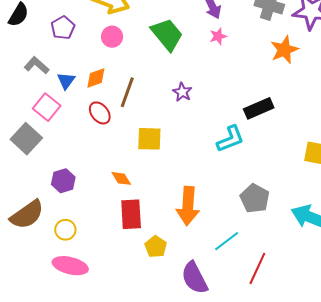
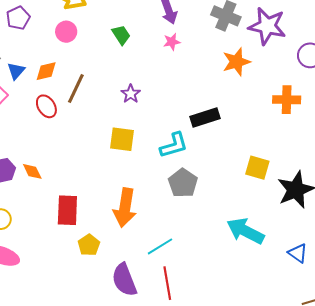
green trapezoid: (167, 34) -> (121, 35), size x0.6
yellow square: (149, 139) -> (122, 139), moved
orange diamond: (121, 178) -> (32, 171), moved
gray pentagon: (255, 198) -> (183, 183), moved
red line: (257, 268) -> (167, 283), moved, turned -40

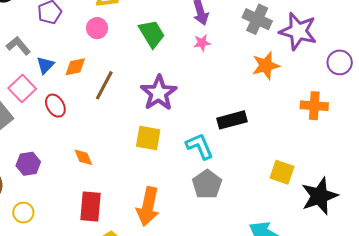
green trapezoid: (121, 35) -> (152, 34), size x1.4
purple star: (131, 94) -> (159, 93), size x1.8
red ellipse: (46, 106) -> (55, 106), moved
cyan L-shape: (174, 145) -> (200, 146), turned -100
orange diamond: (32, 171) -> (83, 157), moved

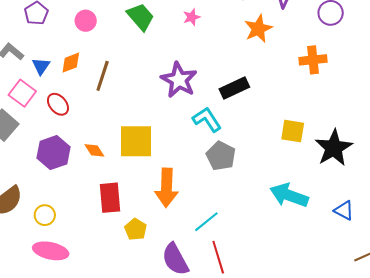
purple star: (159, 93) -> (179, 80), moved
yellow square: (148, 138) -> (136, 141), moved, size x1.4
purple hexagon: (28, 164) -> (54, 153), moved, size x1.4

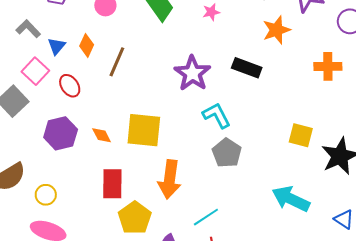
orange diamond: (71, 63) -> (87, 45), turned -50
black rectangle: (234, 88) -> (247, 68), moved, turned 40
yellow pentagon: (136, 229) -> (135, 218), size x1.5

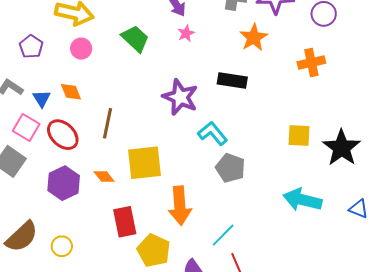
orange diamond: (87, 45) -> (71, 92), turned -35
brown line: (117, 62) -> (108, 123), moved
red ellipse: (70, 86) -> (63, 135), size x1.4

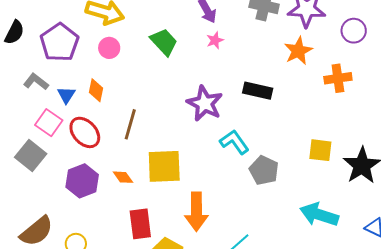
orange star: (254, 38) -> (298, 51), moved
purple pentagon: (31, 47) -> (60, 42), size x1.6
orange diamond: (71, 92) -> (96, 90), turned 30
gray pentagon: (230, 168) -> (264, 170), moved

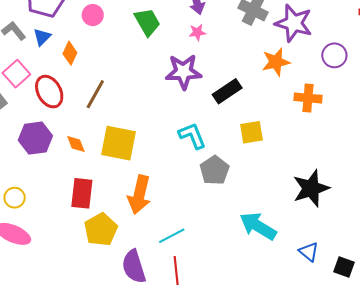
black rectangle: (258, 91) -> (227, 91), turned -60
blue triangle: (66, 95) -> (42, 37), moved
purple star: (205, 103) -> (183, 72), moved, turned 30
yellow square: (320, 150) -> (251, 132), moved, turned -30

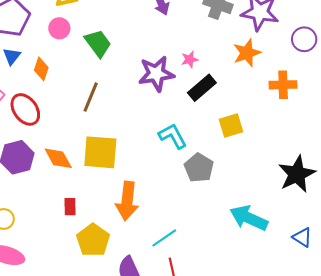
green trapezoid: (147, 22) -> (98, 43), moved
pink star: (197, 32) -> (190, 59), moved
brown line: (95, 94) -> (91, 97), moved
orange diamond: (76, 144) -> (58, 158), size x1.4
red rectangle: (82, 193) -> (70, 207), size x0.6

